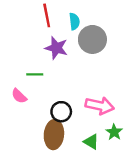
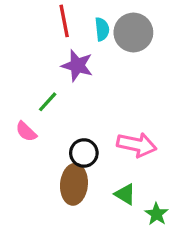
gray circle: (92, 39) -> (133, 32), moved
green line: (35, 74) -> (48, 102), turned -49
green star: (114, 132) -> (156, 214), moved

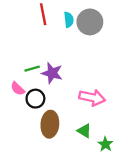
purple star: (77, 65) -> (52, 73), moved
green line: (48, 102) -> (32, 69), turned 32
black circle: (84, 153) -> (35, 99), moved

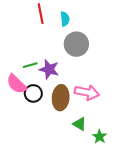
gray circle: (90, 22) -> (76, 44), moved
pink semicircle: (18, 89) -> (17, 84), size x1.5
brown ellipse: (50, 124) -> (61, 98), moved

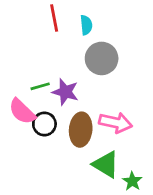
green triangle: (80, 124) -> (106, 164), size x1.5

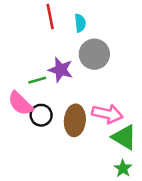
purple star: (65, 92) -> (61, 70), moved
green triangle: (106, 164) -> (124, 137), moved

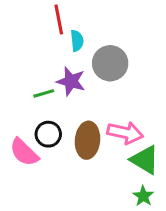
cyan semicircle: (80, 23) -> (77, 41), moved
pink semicircle: (20, 103) -> (24, 152), moved

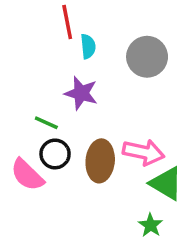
gray circle: (110, 63) -> (147, 57), moved
green line: (44, 93) -> (46, 123), moved, turned 40
green star: (143, 196) -> (151, 225), moved

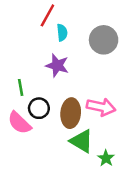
red line: (67, 22) -> (47, 15), turned 40
green line: (46, 123) -> (21, 87), moved, turned 56
green triangle: (166, 184) -> (82, 141), moved

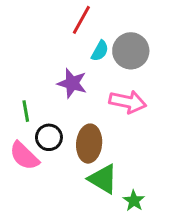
red line: (47, 15) -> (81, 20), moved
cyan semicircle: (62, 33) -> (100, 51), moved, turned 35
pink arrow: (101, 107) -> (128, 102), moved

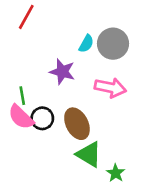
red line: (81, 20) -> (26, 17), moved
brown ellipse: (89, 144) -> (77, 124), turned -32
pink semicircle: (24, 156) -> (21, 117), moved

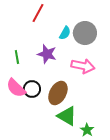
red line: (26, 17) -> (38, 13), moved
green line: (22, 96) -> (17, 57), moved
brown ellipse: (77, 124) -> (58, 93), turned 55

